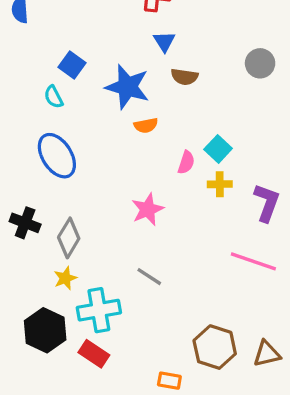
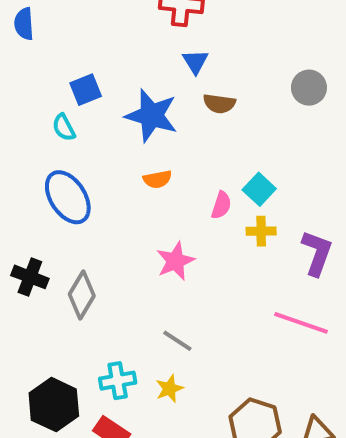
blue square: (72, 65) -> (86, 90), turned 32
orange semicircle: (146, 125) -> (157, 179), moved
yellow star: (65, 278) -> (169, 389), moved
cyan cross: (99, 310) -> (118, 381), size x0.7

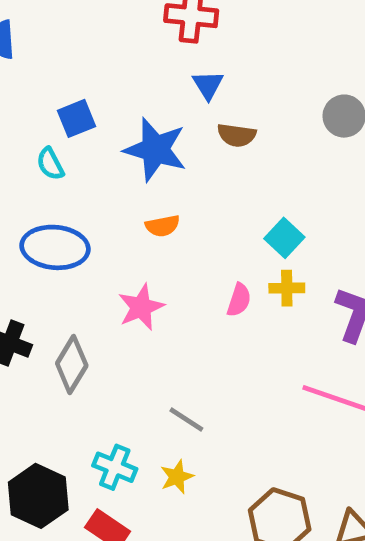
blue ellipse: (68, 197) -> (55, 247), turned -52
pink semicircle: (221, 205) -> (239, 300), moved
pink star: (175, 261) -> (141, 307), moved
cyan cross: (118, 381) -> (115, 467), turned 32

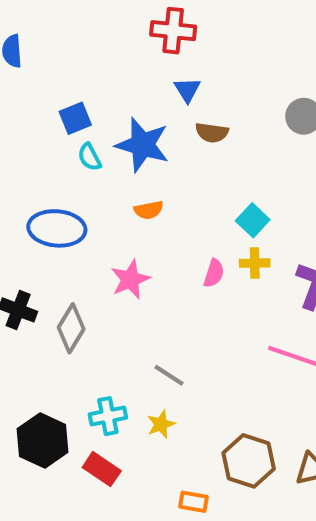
cyan semicircle: (50, 164) -> (89, 157), moved
cyan cross: (115, 467) -> (108, 416), turned -33

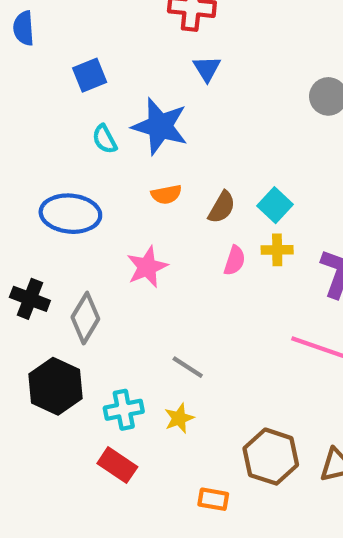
blue square: (75, 118) -> (90, 75), moved
brown semicircle: (212, 133) -> (222, 207), moved, turned -68
black hexagon: (43, 440) -> (56, 386), moved

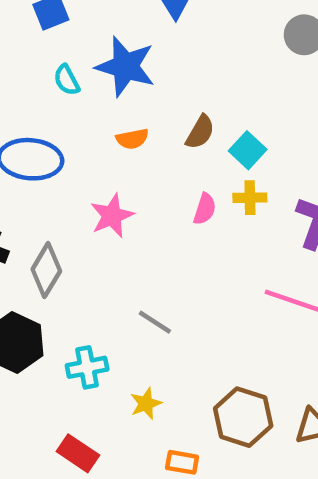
brown semicircle: (222, 207) -> (200, 132), moved
yellow star: (179, 418) -> (146, 404), moved
red rectangle: (117, 465) -> (78, 453), moved

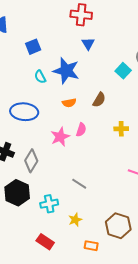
cyan square: (248, 150) -> (123, 71), moved
pink semicircle: (205, 209) -> (81, 130), moved

